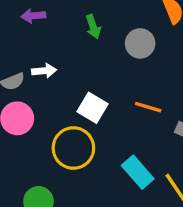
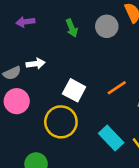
gray circle: (140, 43) -> (107, 26), moved
orange line: (148, 107) -> (117, 88), turned -48

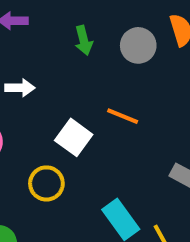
orange line: (117, 88) -> (123, 116), moved, turned 48
yellow circle: (61, 122) -> (46, 183), size x0.7

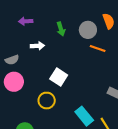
white arrow: (20, 88) -> (37, 46), moved
orange line: (123, 116) -> (98, 49), moved

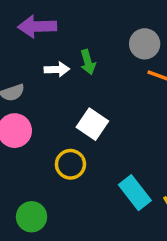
purple arrow: (26, 21) -> (37, 26), size x1.5
green arrow: (61, 29) -> (88, 62), moved

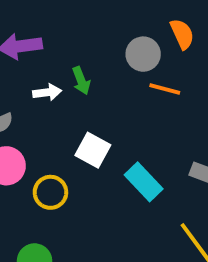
yellow circle: (70, 164) -> (50, 192), moved
cyan rectangle: (135, 193) -> (144, 182), moved

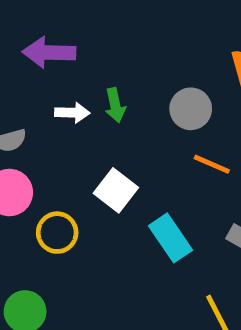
gray circle: (143, 54) -> (191, 109), moved
orange line: (165, 89) -> (212, 164), moved

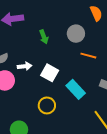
white arrow: (72, 113) -> (25, 66), moved
yellow circle: (57, 233) -> (47, 105), moved

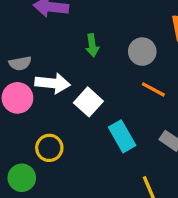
white arrow: (25, 66) -> (53, 83), size x1.5
yellow circle: (47, 105) -> (49, 148), moved

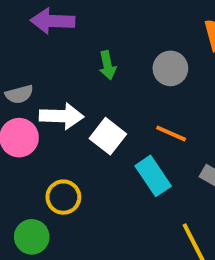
orange line: (153, 89) -> (171, 133), moved

